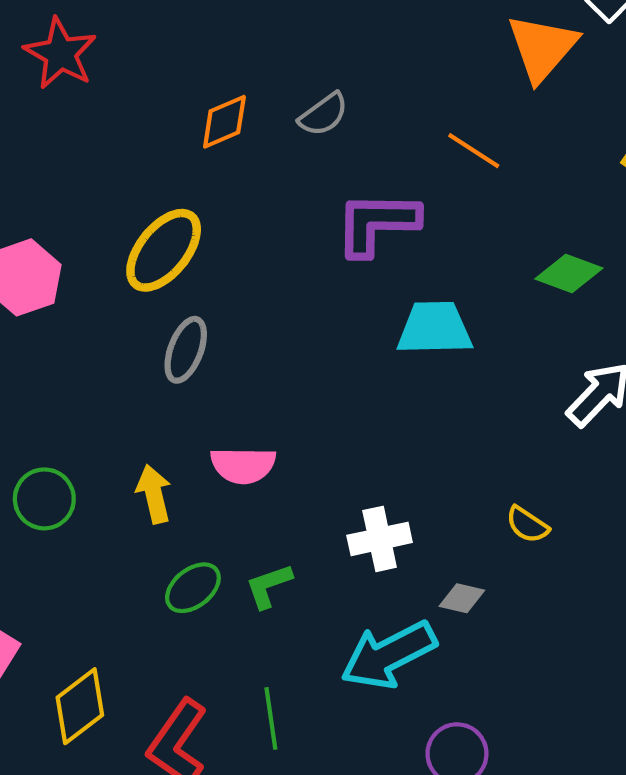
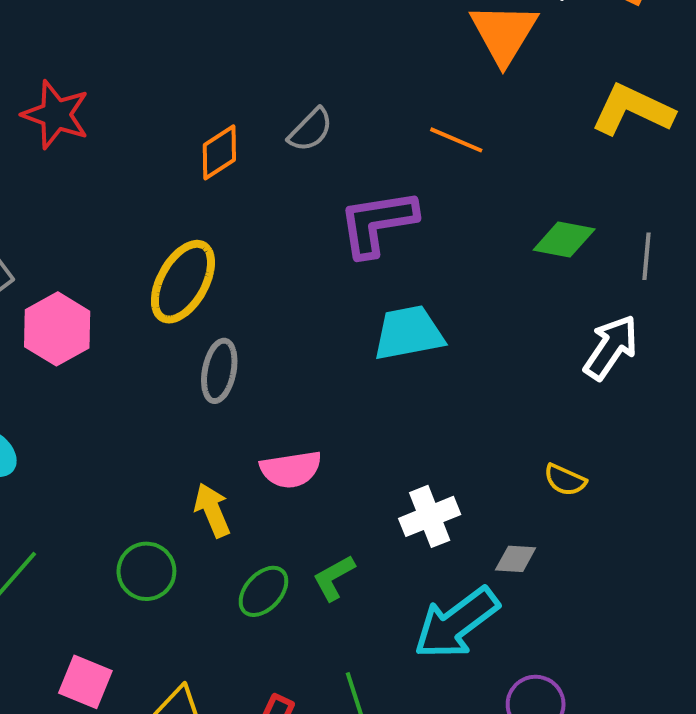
cyan trapezoid: (435, 328) -> (408, 333), moved
green circle: (44, 499) -> (146, 571), moved

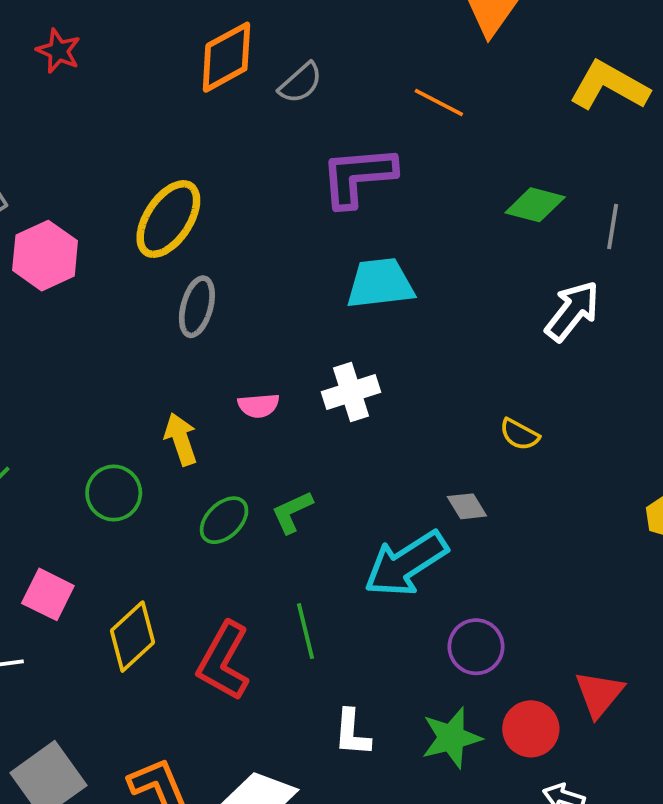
red star: (56, 115) -> (58, 51), size x0.7
orange diamond: (219, 152) -> (226, 57), moved, size x1.4
pink semicircle: (291, 469) -> (259, 406), size x0.7
white cross: (430, 516) -> (351, 392), moved
gray diamond: (516, 559) -> (467, 506), turned 51

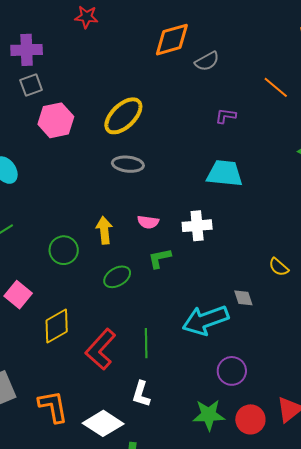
red star: (58, 51) -> (86, 17), turned -30
purple L-shape: (358, 176) -> (226, 116), size x0.5
gray ellipse: (197, 307) -> (128, 164), turned 68
green L-shape: (292, 512) -> (160, 258), moved
white L-shape: (352, 733) -> (141, 394), moved

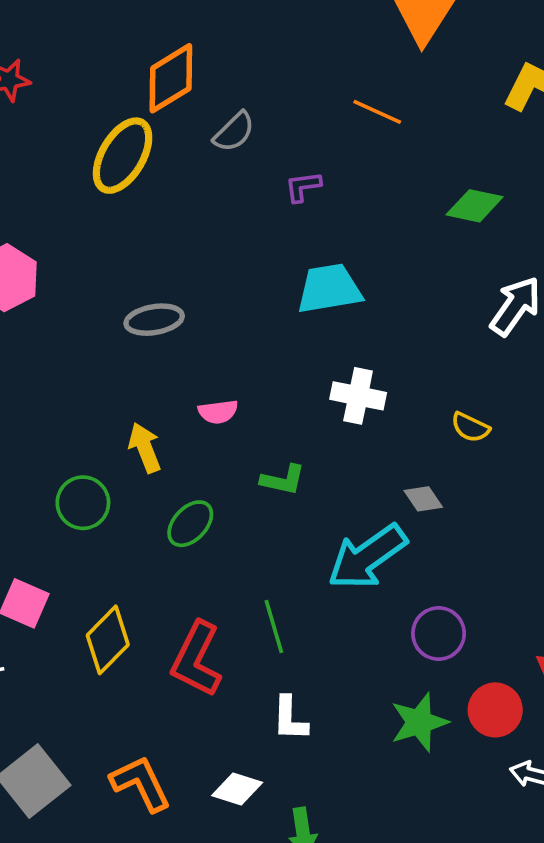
gray semicircle: (207, 61) -> (234, 132), moved
yellow ellipse: (123, 116) -> (123, 156), moved
white cross: (197, 226) -> (358, 396), moved, turned 32
green L-shape: (160, 258) -> (283, 480), moved, turned -140
white diamond: (103, 423) -> (237, 789), size x0.7

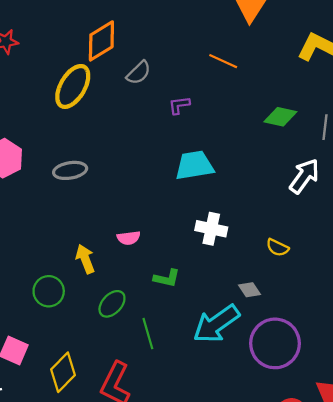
gray ellipse: (154, 320) -> (70, 170), moved
green line: (274, 626) -> (148, 334), moved
purple circle: (439, 634) -> (275, 343), moved, size x1.6

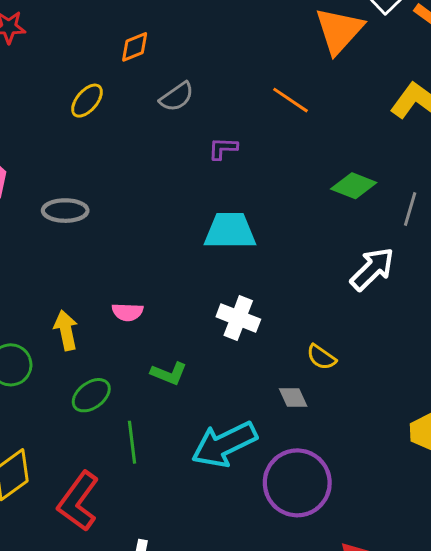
orange diamond: (101, 41) -> (135, 47), size x0.6
yellow ellipse: (73, 86) -> (87, 101), size x0.6
gray diamond: (250, 290) -> (293, 397), moved

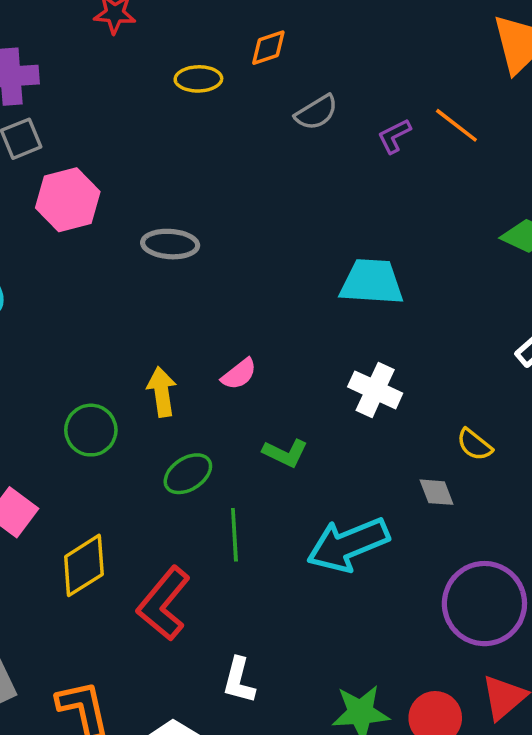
yellow ellipse: (87, 101) -> (198, 79), moved, turned 45
purple L-shape: (223, 148) -> (394, 136), moved, turned -32
pink semicircle: (127, 312) -> (239, 374), turned -44
purple circle: (297, 483) -> (484, 604), moved

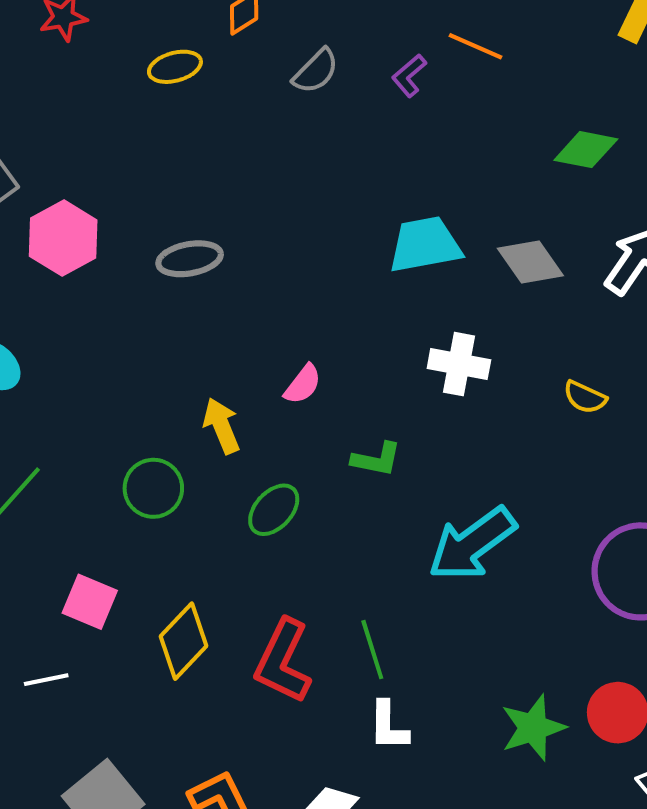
gray diamond: (437, 492) -> (530, 262), moved, size x1.5
green line: (234, 535) -> (372, 650), moved

